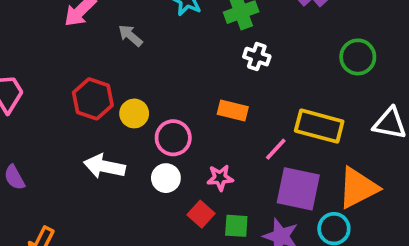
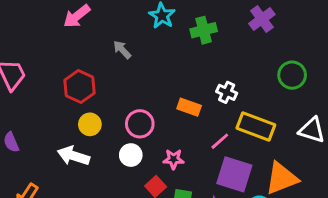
gray arrow: (130, 36) -> (122, 50), moved
white cross: (257, 57) -> (227, 92), moved
yellow circle: (134, 113) -> (90, 124), moved
white arrow: (104, 166) -> (74, 156), moved

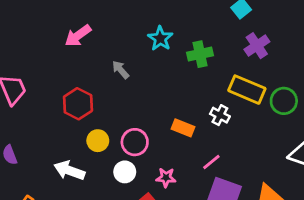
yellow circle: (90, 124) -> (98, 141), moved
yellow rectangle: (256, 126) -> (247, 90), moved

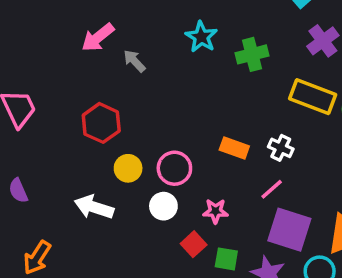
gray arrow: (121, 70) -> (134, 61), moved
white cross: (220, 115) -> (281, 148), moved

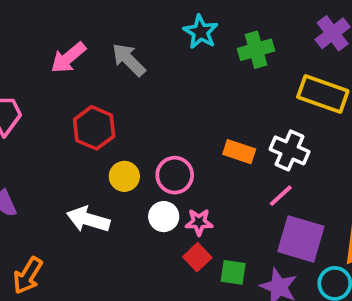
pink arrow: (98, 37) -> (68, 58), moved
gray arrow: (134, 61) -> (129, 60), size x1.4
white cross: (281, 148) -> (290, 150), size x1.4
pink star: (215, 211) -> (199, 222), moved

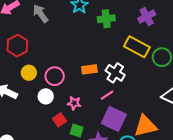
orange rectangle: (239, 152) -> (89, 69), turned -35
pink star: (199, 222) -> (74, 103), moved

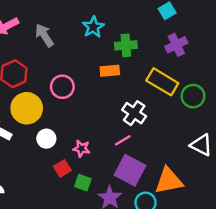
orange rectangle: (89, 69) -> (110, 71), moved
yellow circle: (29, 73) -> (27, 108), size x1.6
pink circle: (55, 76) -> (62, 87), moved

